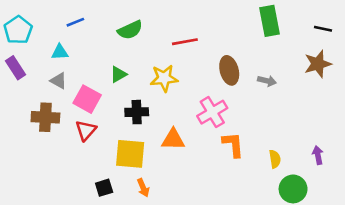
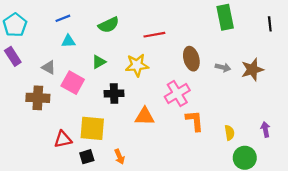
black line: (323, 29) -> (270, 24), turned 72
cyan triangle: (60, 52) -> (68, 41), moved
brown star: (318, 64) -> (252, 70), moved
red triangle: (86, 130) -> (63, 139), moved, turned 36
yellow square: (130, 154) -> (92, 128), moved

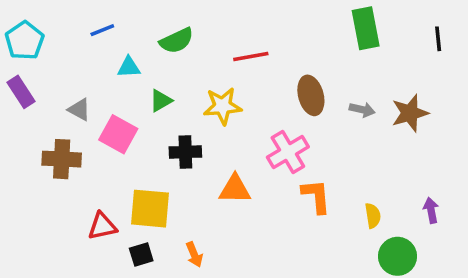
cyan triangle: (68, 41) -> (129, 67), moved

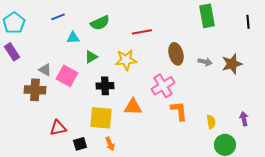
gray triangle: (79, 110) -> (45, 70), moved
yellow square: (150, 209) -> (101, 118), moved

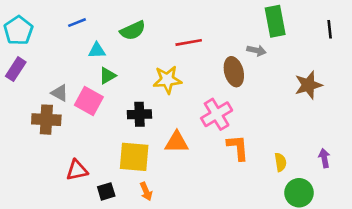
purple rectangle: (12, 52) -> (16, 69), turned 66
green triangle: (91, 57) -> (108, 76), moved
gray arrow: (205, 62) -> (256, 50), moved

